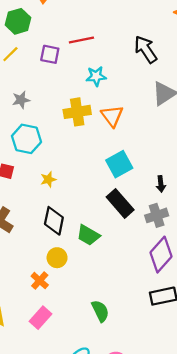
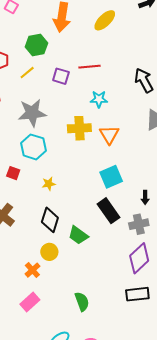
gray star: (21, 100) -> (32, 113), size x1.8

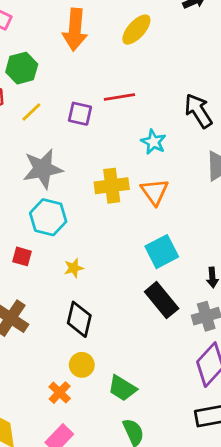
green hexagon: (36, 45) -> (22, 68), moved
cyan star: (99, 99) -> (153, 142), moved, turned 30
green trapezoid: (78, 235) -> (122, 388), moved

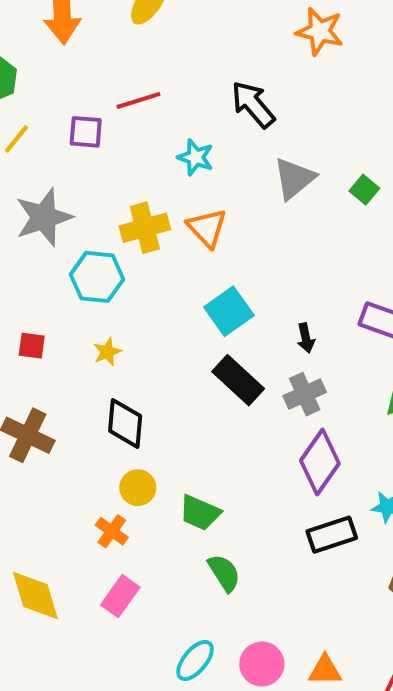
cyan hexagon: (48, 217) -> (97, 277), moved

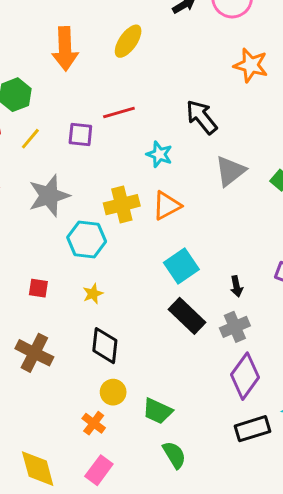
orange triangle: (207, 228) -> (167, 206), turned 44

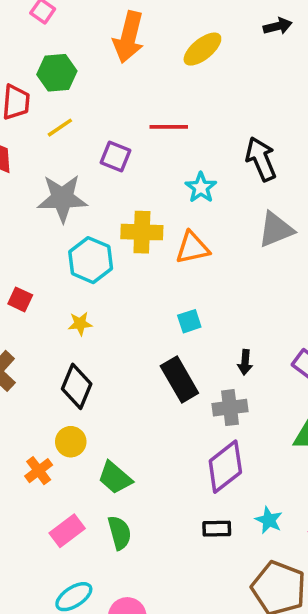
purple square: (80, 134) -> (116, 156), moved
cyan square: (181, 266) -> (189, 321), size x0.6
black rectangle: (252, 429) -> (217, 529), size x0.7
pink rectangle: (99, 470) -> (67, 531), moved

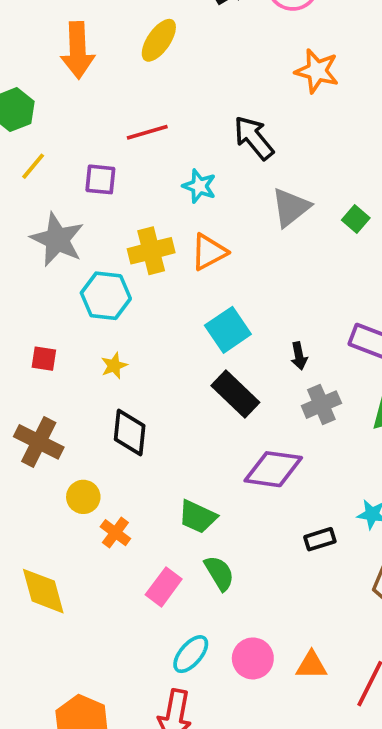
gray star: (62, 198) -> (57, 239), turned -30
cyan square: (189, 321) -> (228, 330), size x1.6
gray cross: (230, 408) -> (321, 405), moved
yellow circle: (71, 442) -> (83, 497), moved
purple diamond: (225, 467) -> (273, 469), moved, turned 62

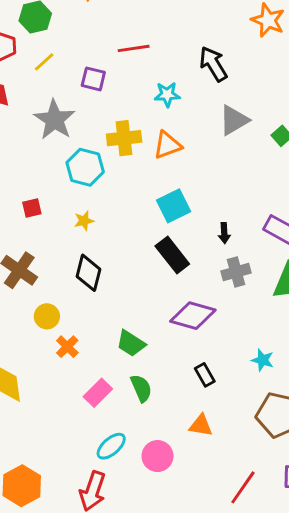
cyan star: (199, 186) -> (167, 94), turned -30
red square: (44, 359) -> (32, 208), turned -30
black rectangle: (320, 539) -> (205, 375), moved, turned 70
orange triangle: (311, 665) -> (201, 425), moved

